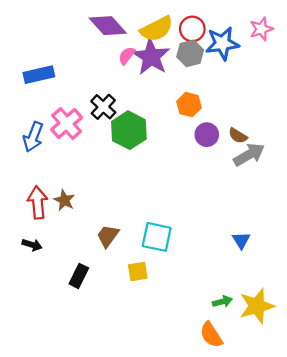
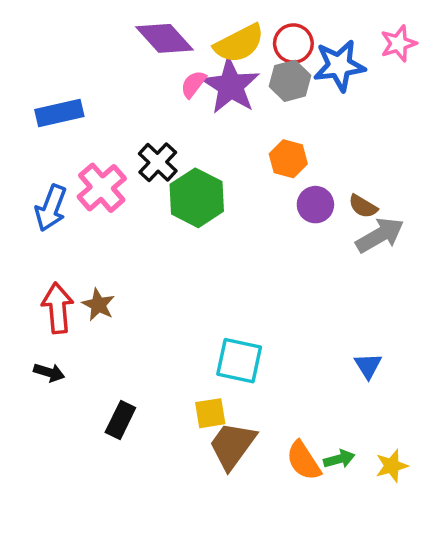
brown trapezoid: (108, 236) -> (232, 445), moved, size x1.4
yellow star: (257, 306) -> (392, 466), size x0.6
orange semicircle: (211, 335) -> (304, 461), moved

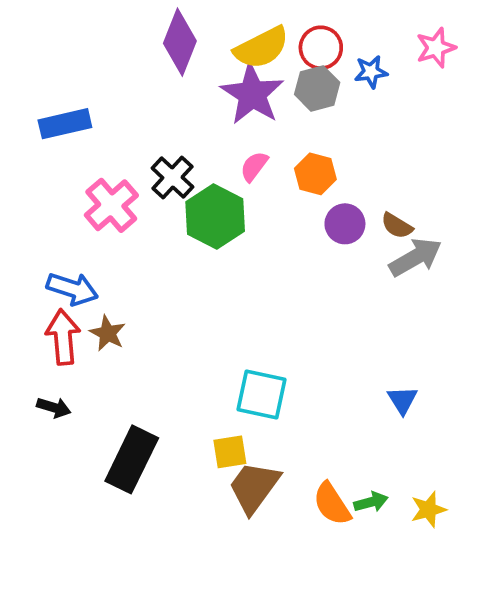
purple diamond: (164, 38) -> (180, 42), turned 64
blue star: (339, 66) -> (371, 72), size x0.6
pink semicircle: (193, 84) -> (254, 166), moved
blue arrow: (51, 208) -> (72, 289), moved, turned -93
black rectangle: (120, 420) -> (132, 459), size x1.6

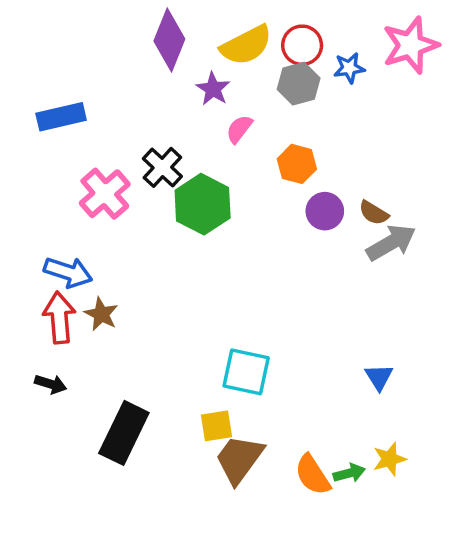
pink star: (436, 48) -> (410, 45), size x1.5
purple star: (252, 94) -> (213, 89), moved, size x0.6
pink semicircle: (254, 166) -> (239, 129), moved
yellow star: (428, 509) -> (389, 459), moved

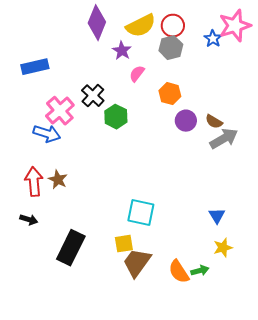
blue star: (349, 68) -> (213, 39), moved, turned -30
green hexagon: (203, 204) -> (116, 117), size x0.7
blue arrow: (68, 272) -> (47, 134), moved
yellow star: (389, 459) -> (223, 248), moved

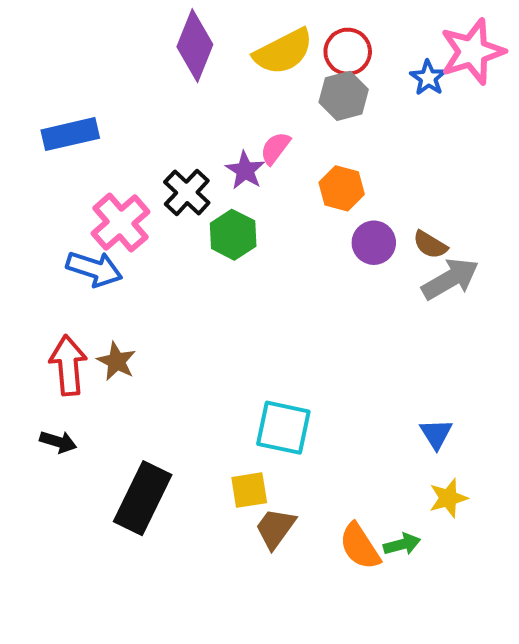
purple star: (122, 51) -> (245, 170), moved
brown trapezoid: (137, 263) -> (275, 528), size x0.7

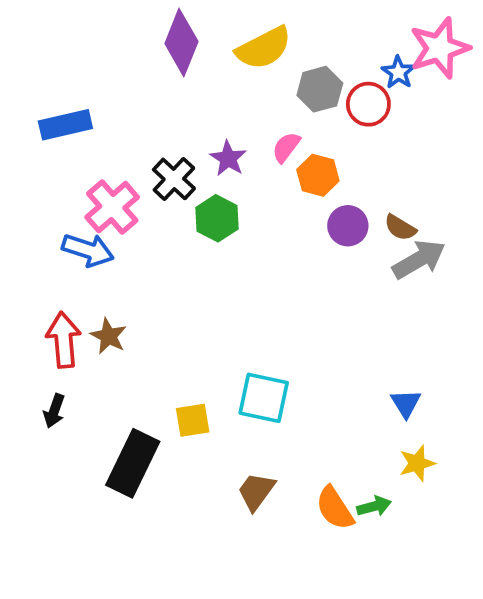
red circle: (348, 52) -> (368, 104), moved
pink semicircle: (275, 148) -> (286, 147), moved
black arrow: (58, 442) -> (54, 411), turned 92
yellow square: (249, 490) -> (193, 420), moved

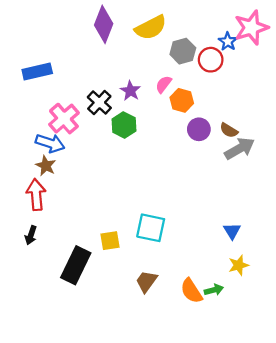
brown star: (108, 336) -> (46, 166), moved

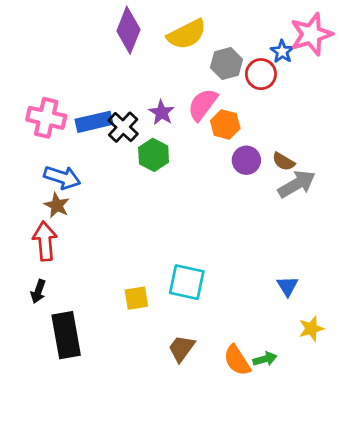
blue rectangle: (37, 71) -> (94, 122), moved
pink semicircle: (164, 84) -> (203, 105), size x1.5
pink cross: (64, 119) -> (46, 118), moved, turned -36
black rectangle: (76, 265) -> (66, 335), moved, turned -36
yellow star: (238, 265) -> (311, 329), moved

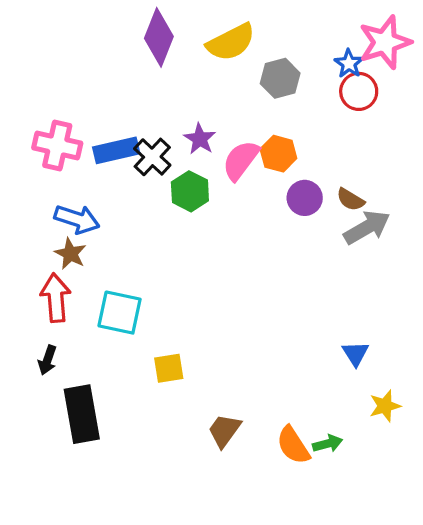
red circle: (261, 74) -> (359, 91), moved
pink semicircle: (203, 105) -> (241, 160), moved
cyan square: (187, 282) -> (120, 313), moved

